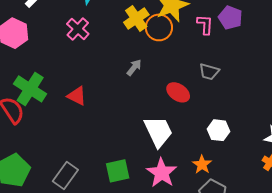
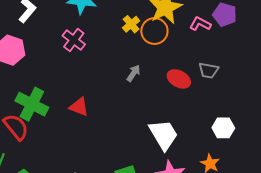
yellow cross: (136, 18) -> (131, 24), size x0.7
pink L-shape: (205, 25) -> (200, 24), turned -60
red ellipse: (178, 92) -> (179, 79), moved

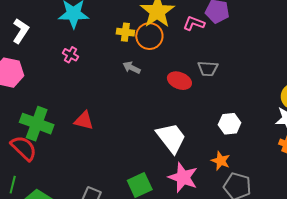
yellow cross: (131, 24) -> (125, 32), turned -36
pink cross: (74, 40) -> (70, 55), size x0.7
gray arrow: (133, 73) -> (132, 68), moved, turned -90

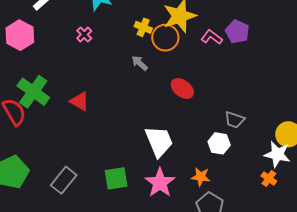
gray trapezoid: (208, 69) -> (235, 120), moved
orange star: (221, 161) -> (201, 177), turned -30

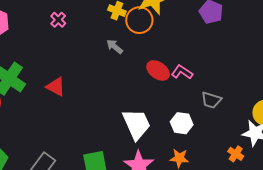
pink L-shape: (212, 37) -> (182, 72), moved
white hexagon: (219, 143) -> (182, 123), moved
orange cross: (269, 179) -> (236, 154), moved

